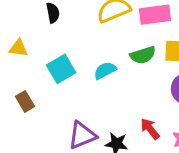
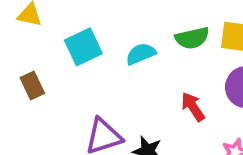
red arrow: (150, 129) -> (193, 107), moved

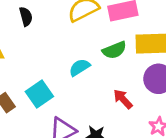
cyan square: (83, 47) -> (39, 94), moved

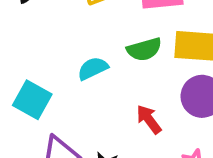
cyan square: (39, 94) -> (32, 100), turned -32

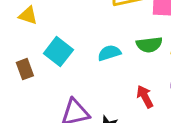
cyan square: (32, 100) -> (58, 52), moved

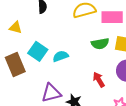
cyan semicircle: (109, 53) -> (61, 56), moved
brown rectangle: (25, 69) -> (15, 65), size x1.6

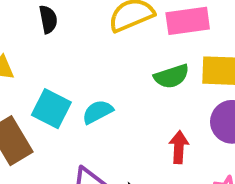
red arrow: (99, 80) -> (179, 147), turned 42

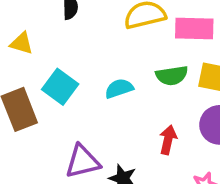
cyan semicircle: (98, 112) -> (119, 88), moved

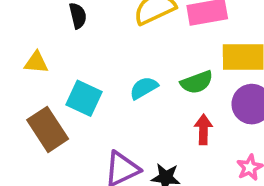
green semicircle: (172, 76) -> (197, 82), moved

